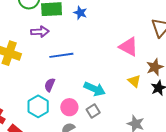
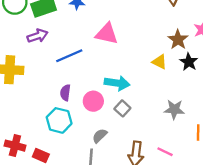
pink triangle: (129, 47) -> (107, 34), moved
pink circle: (69, 107) -> (93, 101), moved

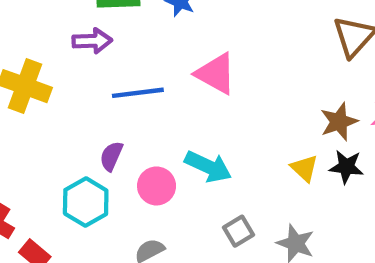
yellow triangle: (159, 62) -> (304, 168), moved
black star: (189, 62) -> (346, 167), turned 30
gray square: (122, 108) -> (238, 231), moved

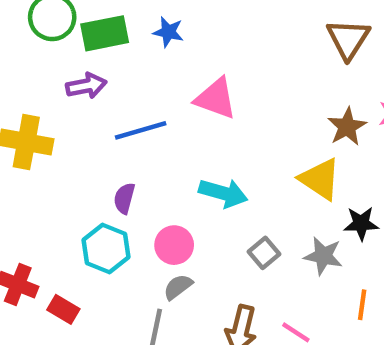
black star: (346, 167) -> (361, 224), moved
yellow triangle: (304, 168) -> (320, 179), size x1.5
pink circle: (157, 186) -> (174, 245), moved

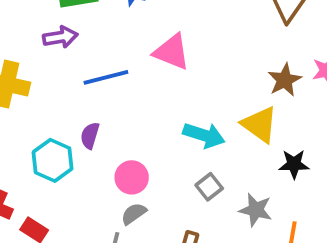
cyan arrow: (223, 193) -> (204, 135), moved
cyan hexagon: (106, 248) -> (53, 160), moved
gray star: (323, 256) -> (256, 210), moved

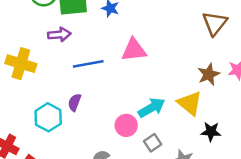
pink triangle: (172, 52) -> (134, 50), turned -32
cyan arrow: (204, 135) -> (152, 108), turned -52
pink circle: (132, 177) -> (126, 125), moved

